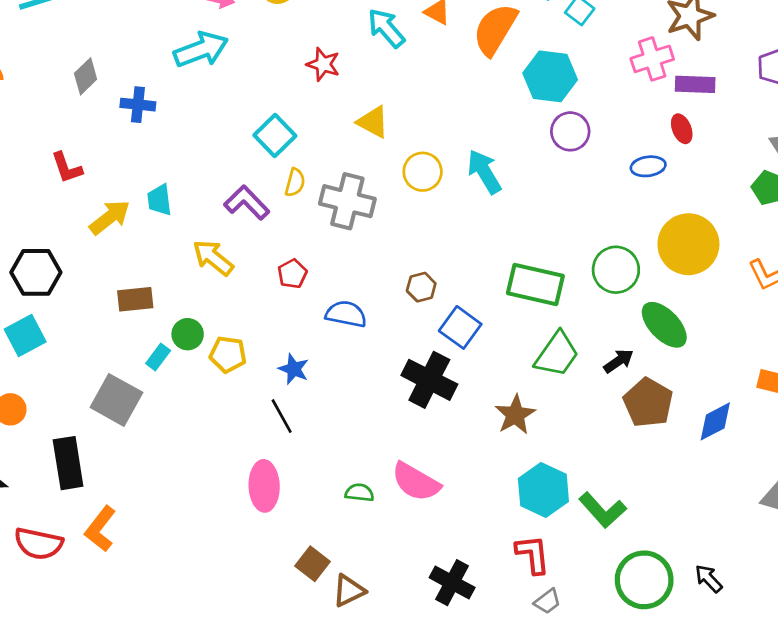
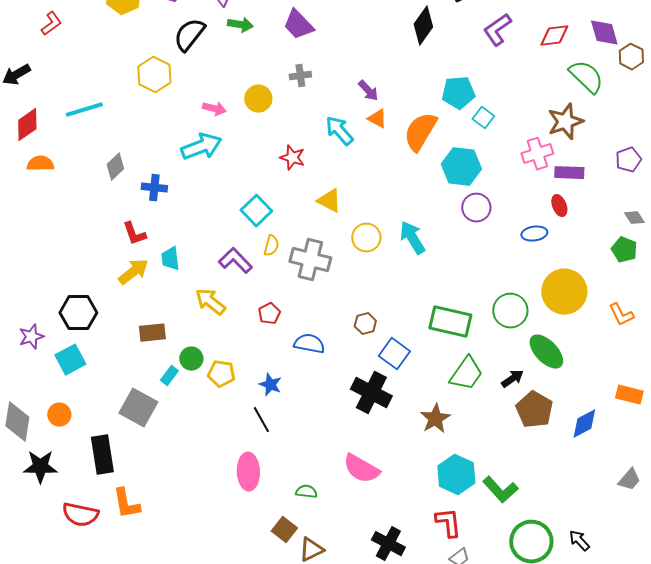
red L-shape: (67, 168) -> (134, 234), moved
green semicircle: (359, 493) -> (306, 492), moved
orange L-shape: (100, 529) -> (126, 504), turned -48

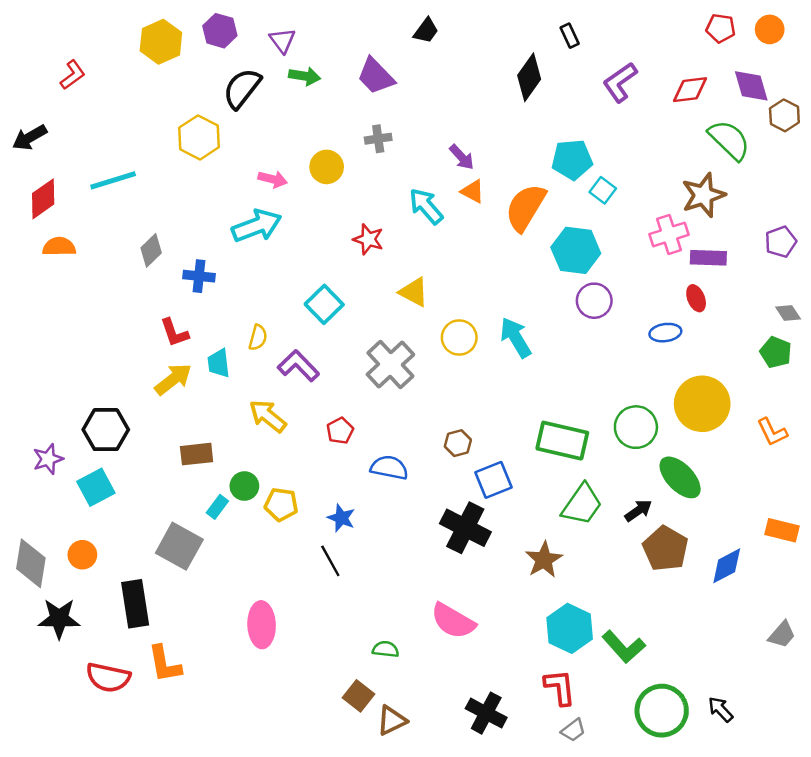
yellow semicircle: (271, 246) -> (258, 338), moved
gray cross: (310, 260) -> (390, 365), turned 33
blue square: (394, 354) -> (494, 480), turned 32
pink ellipse: (248, 472) -> (262, 625), moved

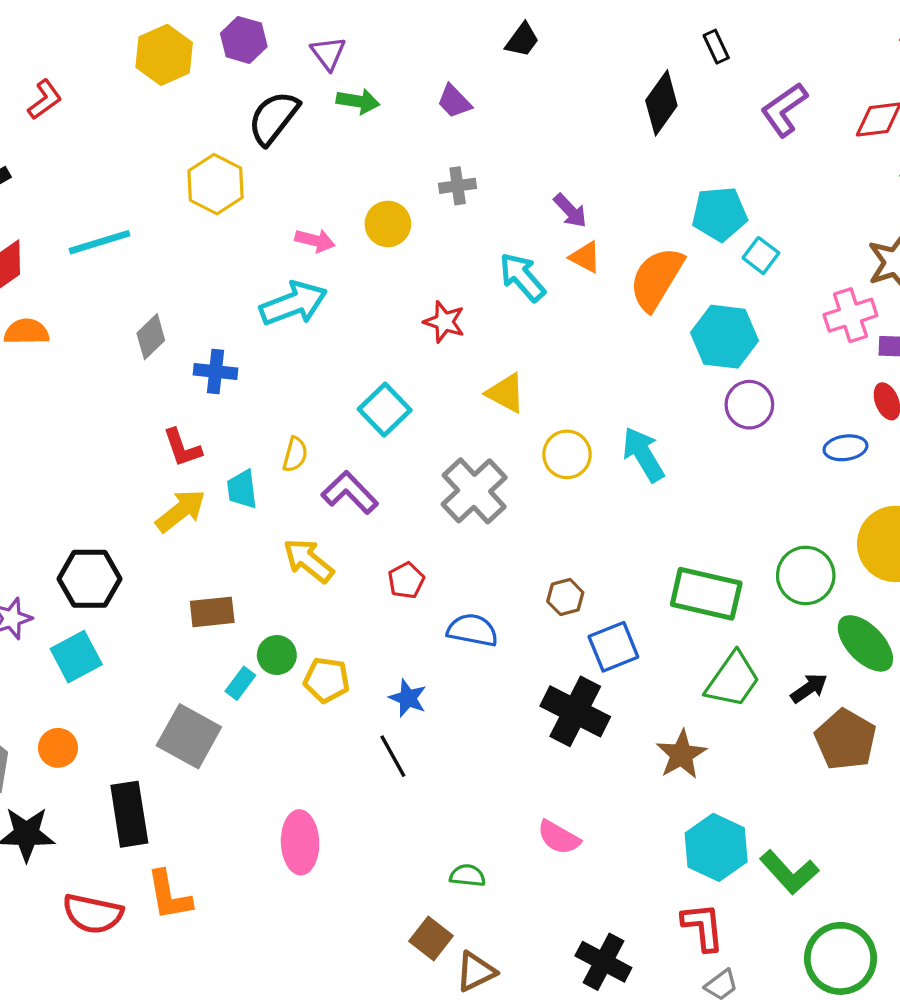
purple trapezoid: (376, 76) -> (454, 101), size x0.7
pink semicircle: (453, 621) -> (559, 837), size x0.7

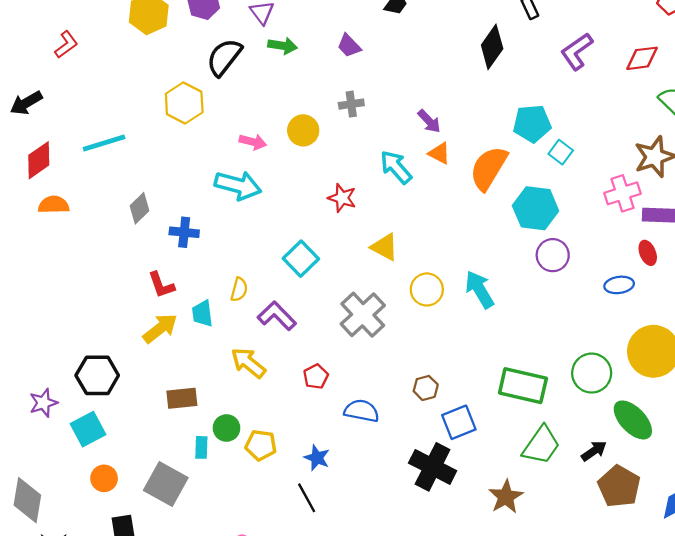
cyan arrow: (293, 304) -> (238, 185), turned 36
cyan rectangle: (240, 683) -> (201, 447), turned -35
orange circle: (58, 748) -> (104, 478), moved

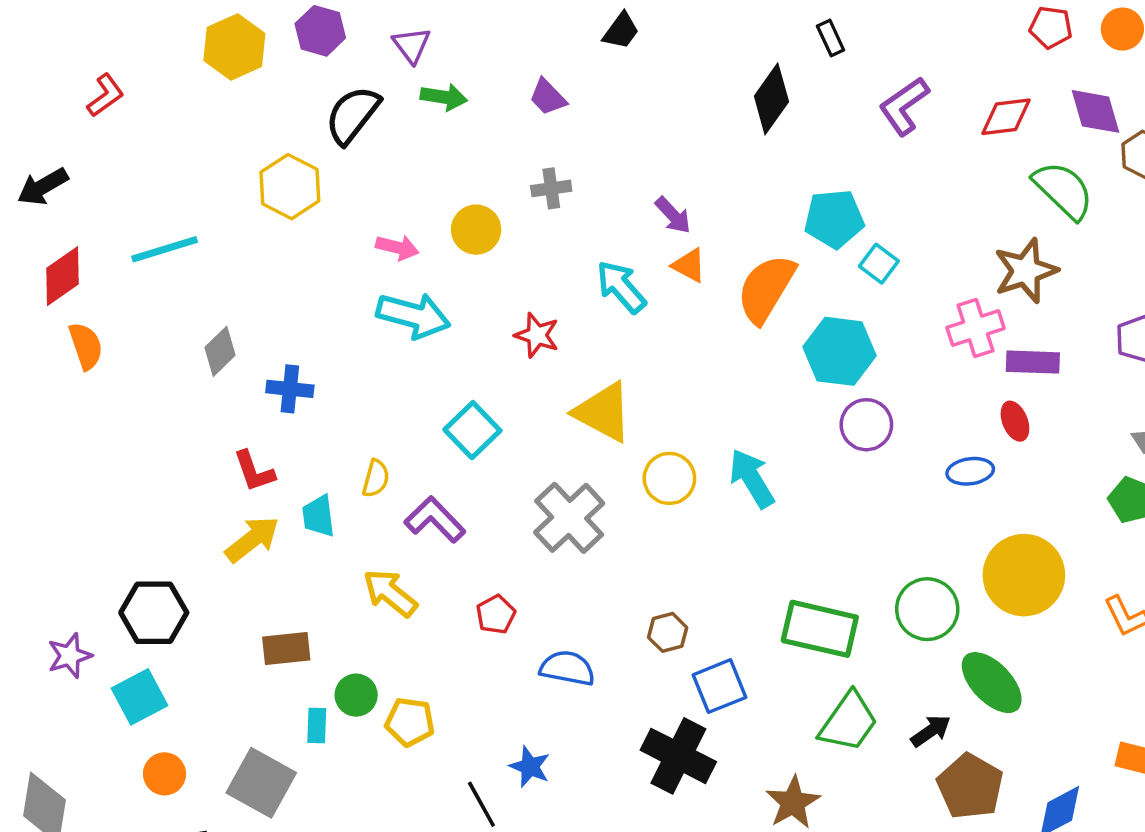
cyan arrow: (238, 185) -> (413, 316), moved
orange semicircle: (54, 205) -> (86, 346), turned 72
yellow triangle: (384, 247) -> (603, 412), size x1.4
blue star: (317, 458) -> (530, 767), moved

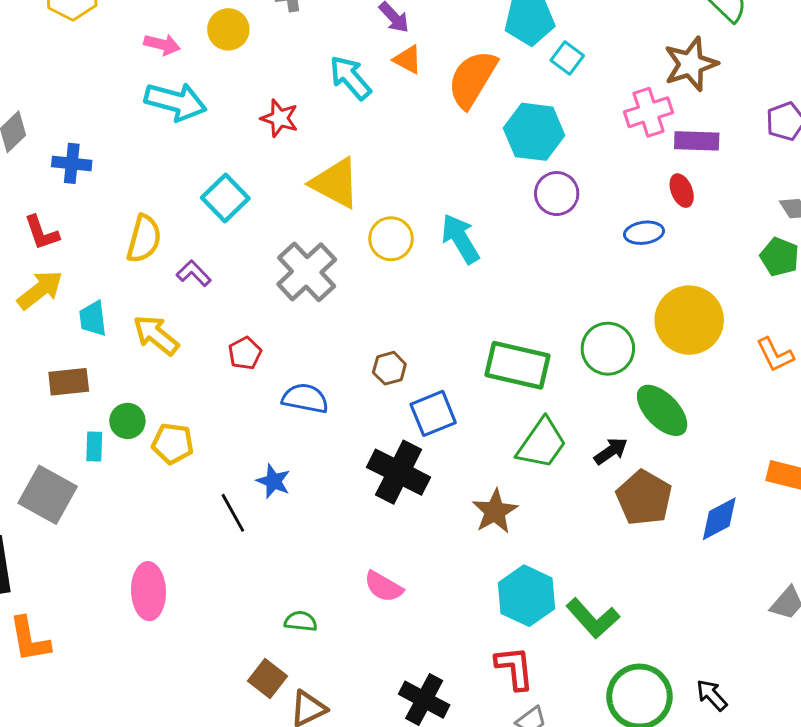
yellow semicircle: (376, 478) -> (144, 239), size x1.5
cyan trapezoid: (318, 516) -> (93, 319), moved
purple L-shape: (435, 520) -> (194, 273), size x0.7

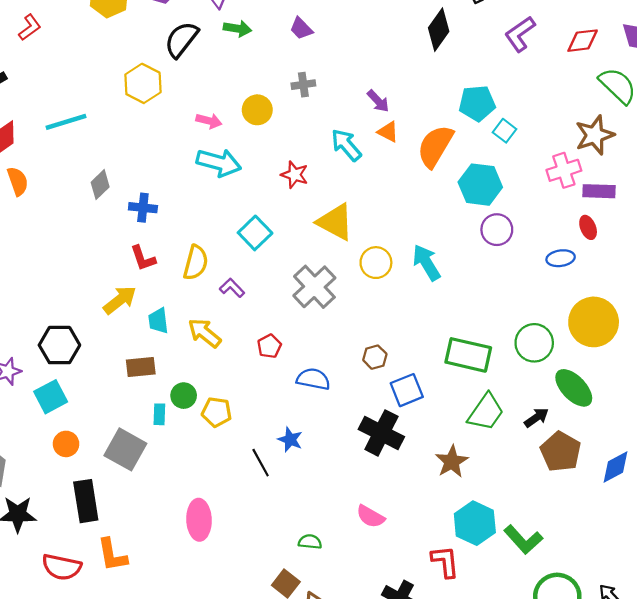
red L-shape: (42, 233) -> (143, 258), moved
red L-shape: (514, 668) -> (445, 562), moved

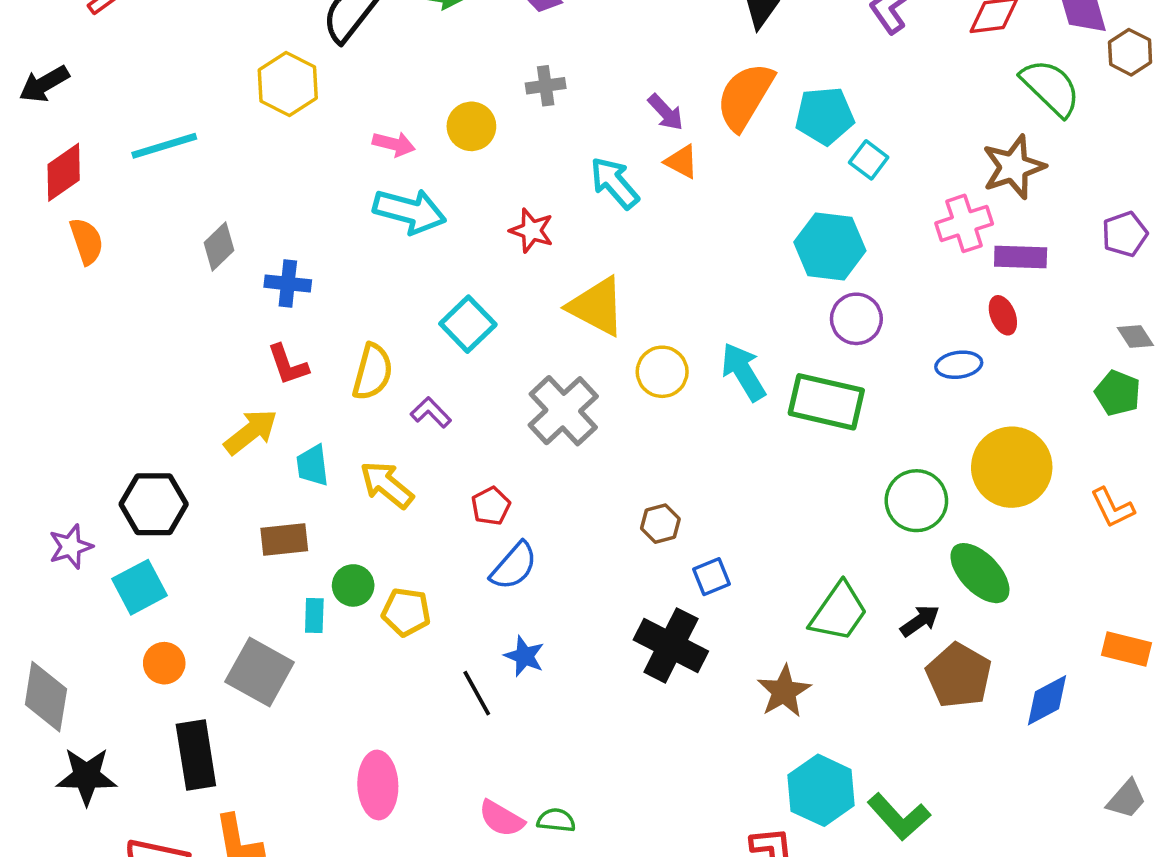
orange semicircle: (435, 146) -> (745, 96), moved
green rectangle: (468, 355) -> (826, 402), moved
blue semicircle: (313, 379) -> (514, 566), moved, turned 120
blue square: (407, 390) -> (712, 577), size x0.7
pink semicircle: (370, 516) -> (501, 819), moved

